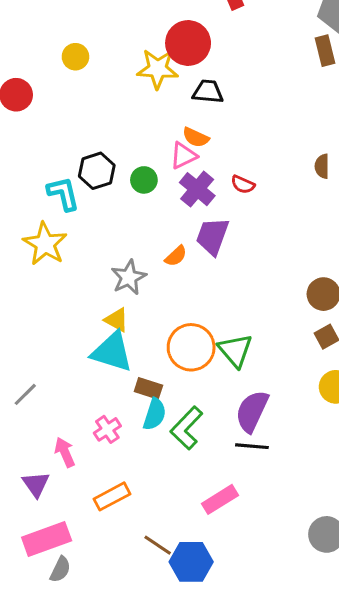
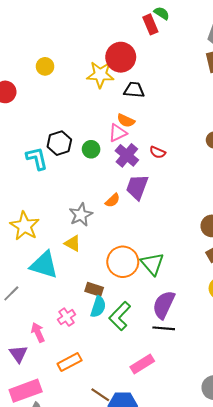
yellow star: (45, 244) -> (25, 226), moved
cyan triangle: (112, 352) -> (44, 265), moved

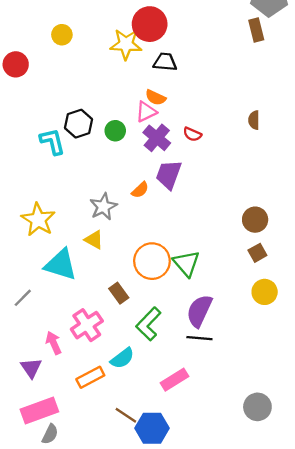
brown rectangle: (94, 289) -> (119, 293), turned 36
cyan semicircle: (98, 307) -> (122, 358), moved, turned 35
pink cross: (67, 317) -> (87, 325), size x1.5

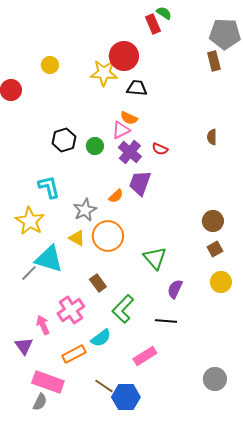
cyan L-shape: (52, 141) -> (49, 187), moved
orange circle: (152, 261) -> (108, 236), moved
gray line: (23, 298) -> (29, 273), moved
purple semicircle: (199, 311) -> (175, 289), moved, size x0.7
pink rectangle: (39, 410) -> (48, 382), moved, turned 40

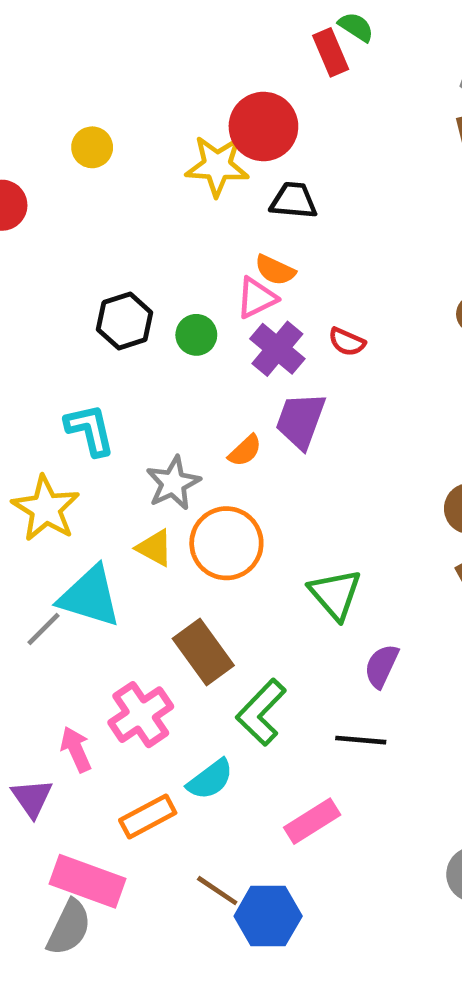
brown rectangle: (98, 283) -> (203, 652), size x1.5
gray semicircle: (40, 402) -> (69, 928), size x1.4

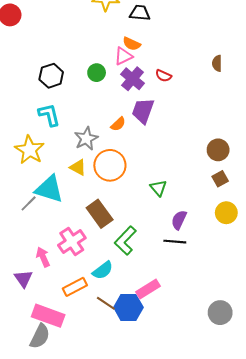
black hexagon: (125, 321) -> (51, 76), moved
green triangle: (335, 594) -> (158, 188), size x0.7
black line: (361, 740) -> (175, 242), moved
brown line: (217, 891) -> (106, 303), moved
blue hexagon: (268, 916) -> (128, 307), moved

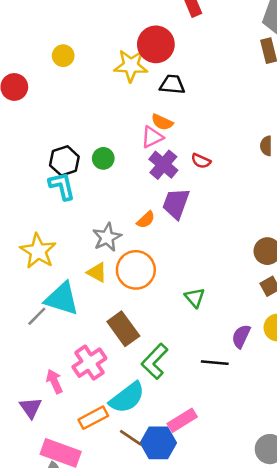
green circle: (97, 73) -> (103, 158), moved
cyan L-shape: (49, 115) -> (62, 186), moved
purple semicircle: (179, 220) -> (241, 336), moved
cyan semicircle: (103, 270) -> (127, 398), size x1.4

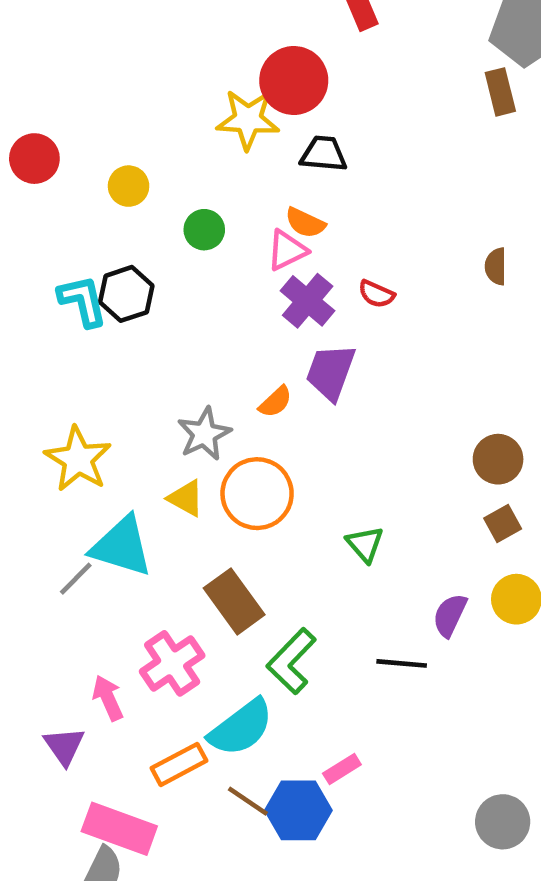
yellow circle: (63, 56) -> (129, 186), moved
green circle: (103, 158) -> (204, 230), moved
cyan L-shape: (62, 186) -> (83, 301), moved
pink rectangle: (182, 420) -> (342, 769), size x0.7

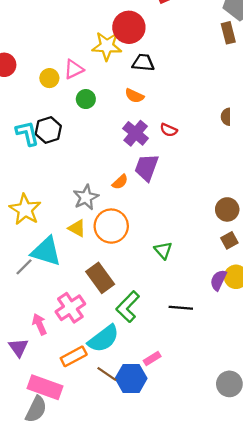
pink triangle: (287, 250) -> (74, 69), moved
purple semicircle: (450, 615) -> (218, 280), moved

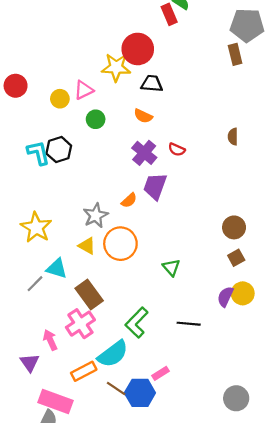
cyan triangle: (46, 251) -> (57, 269), size x0.7
brown rectangle: (100, 278) -> (89, 294), moved

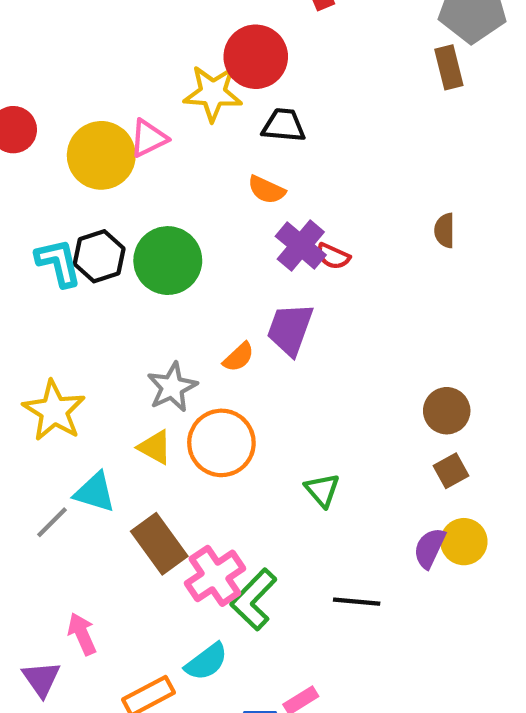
yellow circle: (60, 99) -> (101, 155), size x1.8
green circle: (96, 119) -> (168, 261), moved, size x1.8
purple cross: (144, 153) -> (301, 246), moved
pink cross: (80, 324) -> (215, 576), moved
cyan semicircle: (113, 354) -> (206, 662), size x0.7

